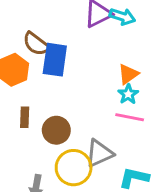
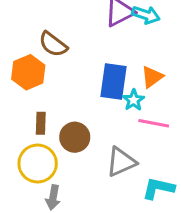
blue rectangle: (55, 60) -> (113, 81), moved
cyan star: (128, 94) -> (134, 100), moved
yellow circle: (74, 168) -> (38, 163), moved

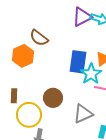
cyan star: (134, 100) -> (91, 74), size x1.5
brown rectangle: (41, 123) -> (14, 96), moved

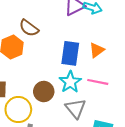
cyan star: (91, 74) -> (70, 82), moved
gray triangle: (83, 114) -> (76, 108), turned -45

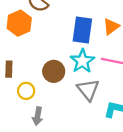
yellow circle: (18, 110) -> (26, 91), size x0.6

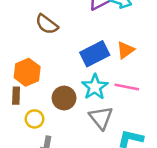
orange hexagon: (19, 23) -> (27, 72), moved
blue rectangle: (82, 30) -> (95, 54), turned 55

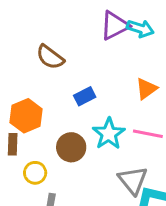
blue rectangle: (95, 54) -> (85, 96), moved, size x0.6
gray triangle: (101, 118) -> (133, 180), moved

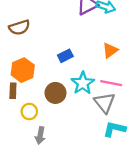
brown semicircle: (50, 57) -> (19, 27), moved, turned -55
gray triangle: (133, 180) -> (105, 103), moved

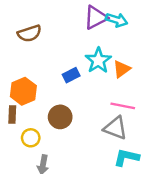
brown semicircle: (19, 27) -> (29, 33), moved
cyan star: (83, 83) -> (98, 60), moved
gray triangle: (105, 103) -> (115, 128), turned -30

